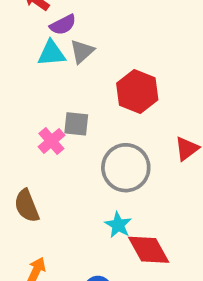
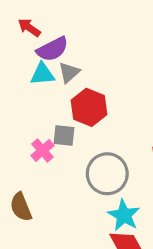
purple semicircle: (63, 25) -> (52, 49), size x1.4
red hexagon: (137, 91) -> (89, 107), moved
cyan star: (118, 225) -> (124, 215), moved, size x1.4

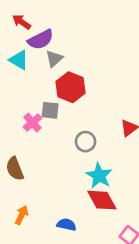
cyan triangle: (42, 74) -> (19, 60), moved, turned 35
gray circle: (107, 174) -> (86, 142), size x0.6

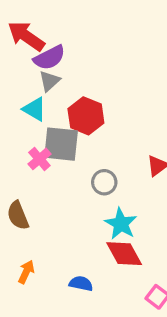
red arrow: (22, 22) -> (26, 36), size x1.6
gray triangle: (54, 59) -> (49, 81), moved
cyan triangle: (19, 60) -> (34, 109), moved
gray square: (50, 110) -> (61, 144), size x1.6

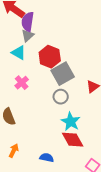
purple semicircle: (49, 58) -> (28, 22), turned 126
gray square: (61, 144) -> (63, 74), moved, turned -35

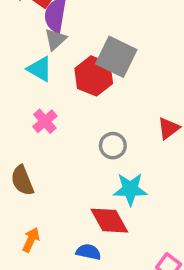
gray square: (63, 74) -> (116, 57), moved, turned -35
cyan star: (71, 122) -> (130, 189), turned -30
red diamond: (73, 140) -> (109, 221), moved

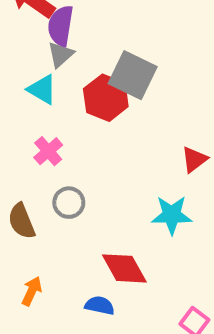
gray circle: (113, 146) -> (69, 203), moved
cyan star: (130, 189) -> (172, 215), moved

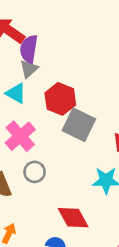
gray square: (133, 75) -> (79, 125), moved
pink cross: (48, 151) -> (20, 136), size x1.5

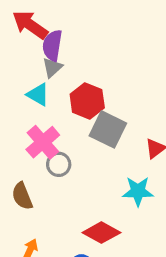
gray circle: (35, 172) -> (59, 164), moved
red diamond: (73, 218) -> (101, 233), turned -32

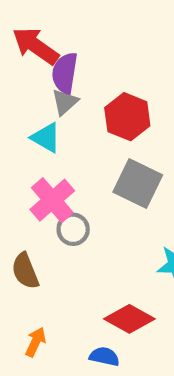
red hexagon: (87, 101) -> (127, 117), moved

